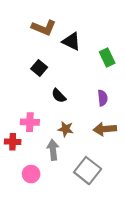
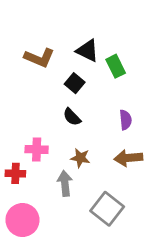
brown L-shape: (44, 28) -> (39, 58), moved
green rectangle: (107, 58) -> (116, 66), moved
black square: (39, 68) -> (75, 83), moved
pink circle: (31, 174) -> (22, 220), moved, size x1.5

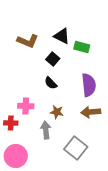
green rectangle: (116, 66) -> (82, 47), turned -49
purple semicircle: (126, 120) -> (89, 85), size x1.6

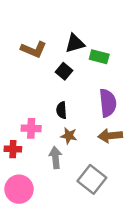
black triangle: (62, 36) -> (75, 43), turned -42
black semicircle: (51, 83) -> (62, 110), moved, turned 40

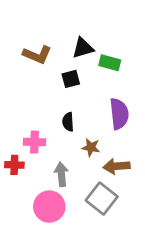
black square: (64, 71) -> (71, 79), turned 35
brown star: (69, 136) -> (91, 147), moved
brown arrow: (110, 136) -> (116, 166), moved
pink circle: (19, 189) -> (49, 207), moved

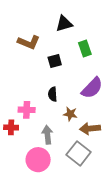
black triangle: (83, 48) -> (64, 24), moved
green rectangle: (110, 63) -> (85, 48), turned 56
purple semicircle: (119, 114) -> (92, 88), turned 50

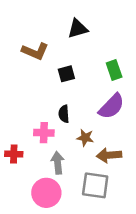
green rectangle: (85, 48) -> (114, 70), moved
pink cross: (27, 110) -> (44, 133), moved
gray square: (79, 153) -> (95, 185), turned -30

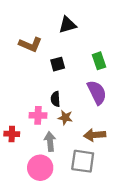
purple semicircle: (112, 106) -> (97, 92), turned -70
brown star: (85, 138) -> (65, 118), moved

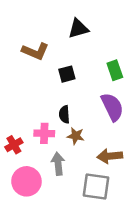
red cross: (12, 134) -> (14, 145), moved, turned -32
pink circle: (40, 168) -> (26, 181), moved

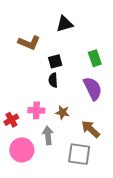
black semicircle: (64, 114) -> (53, 80), moved
brown arrow: (110, 156) -> (91, 129), turned 48

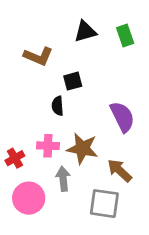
green rectangle: (95, 58) -> (125, 36), moved
black semicircle: (53, 80) -> (58, 106), moved
brown star: (62, 112) -> (82, 148), size x1.6

